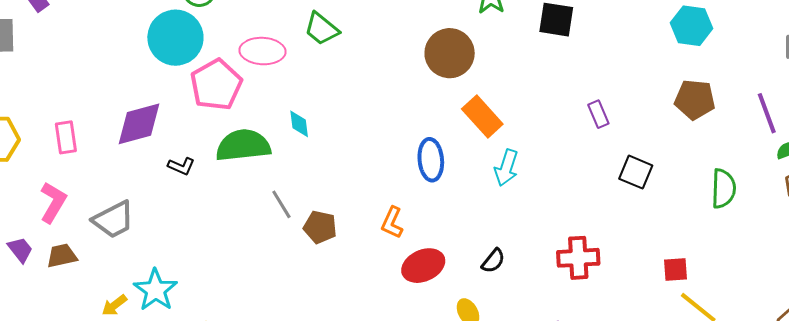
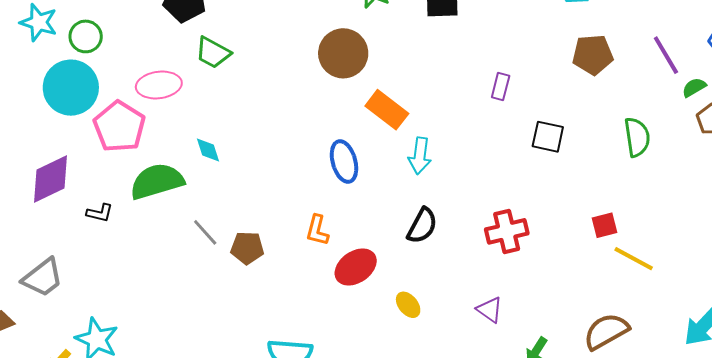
purple rectangle: (598, 114) -> (501, 87), turned 48
black semicircle: (493, 261) -> (422, 226), moved, size x1.4

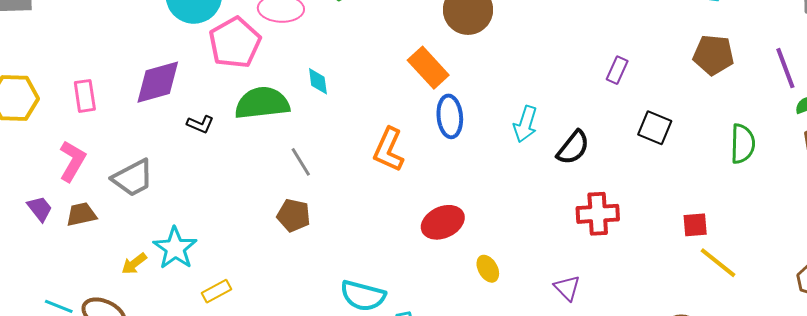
orange rectangle: (387, 110) -> (428, 68), moved
black semicircle: (422, 226) -> (573, 148), moved
orange L-shape: (317, 230) -> (389, 150), moved, size x1.4
brown pentagon: (247, 248) -> (294, 215), moved

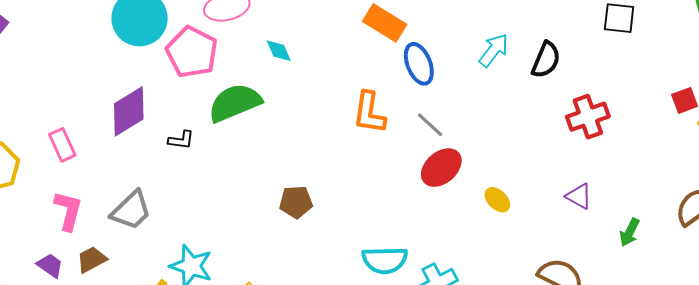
cyan diamond: (318, 81) -> (279, 51), moved
cyan arrow: (525, 124) -> (494, 50), turned -144
gray line: (301, 162) -> (430, 125), moved

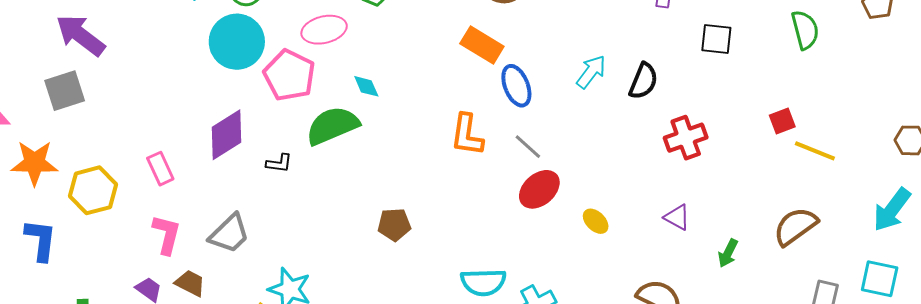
cyan diamond: (279, 51) -> (366, 86), moved
brown trapezoid: (92, 259) -> (190, 283), turned 56

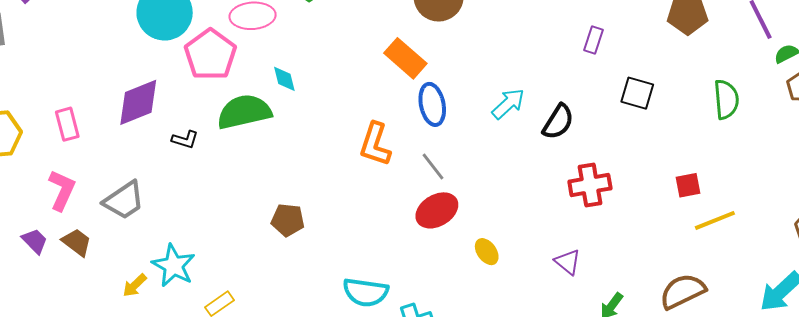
yellow line: (815, 151) -> (715, 220), turned -54

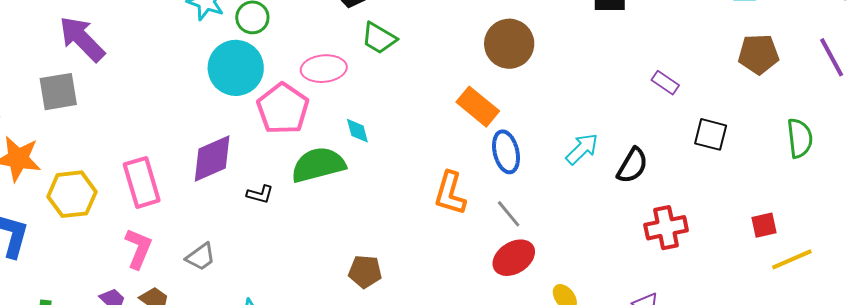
purple rectangle: (593, 40) -> (665, 83), turned -72
pink rectangle: (67, 124) -> (142, 182), size x1.5
gray trapezoid: (124, 200) -> (201, 257), size x0.7

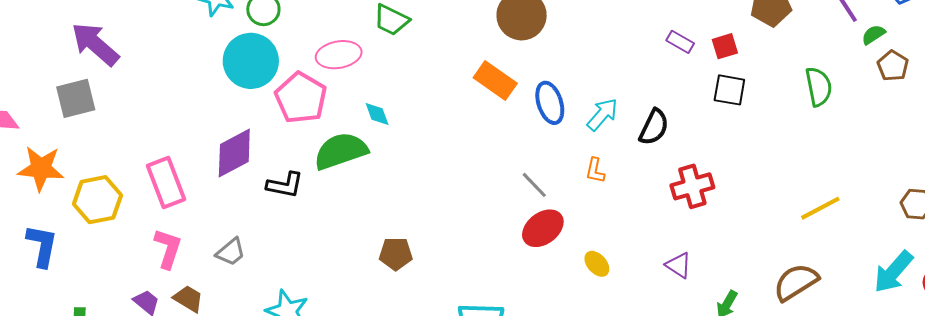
blue ellipse: (506, 152) -> (550, 103), moved
orange L-shape: (450, 193) -> (595, 170), moved, size x0.6
black L-shape: (260, 194) -> (285, 185), size x1.4
red square: (764, 225) -> (725, 46), moved

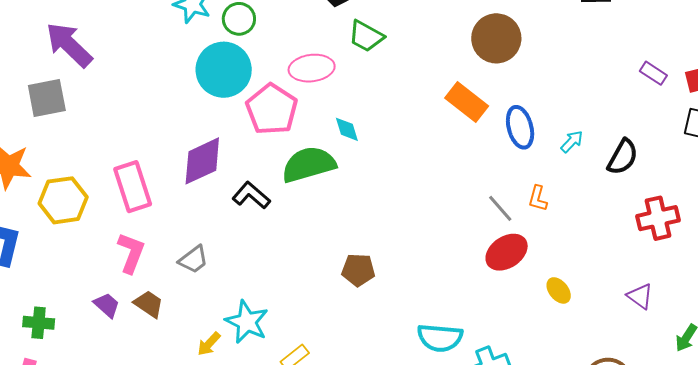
cyan arrow: (602, 114) -> (572, 142), size x0.7
orange L-shape: (595, 170) -> (538, 198), moved
black L-shape: (285, 185) -> (251, 195), turned -153

